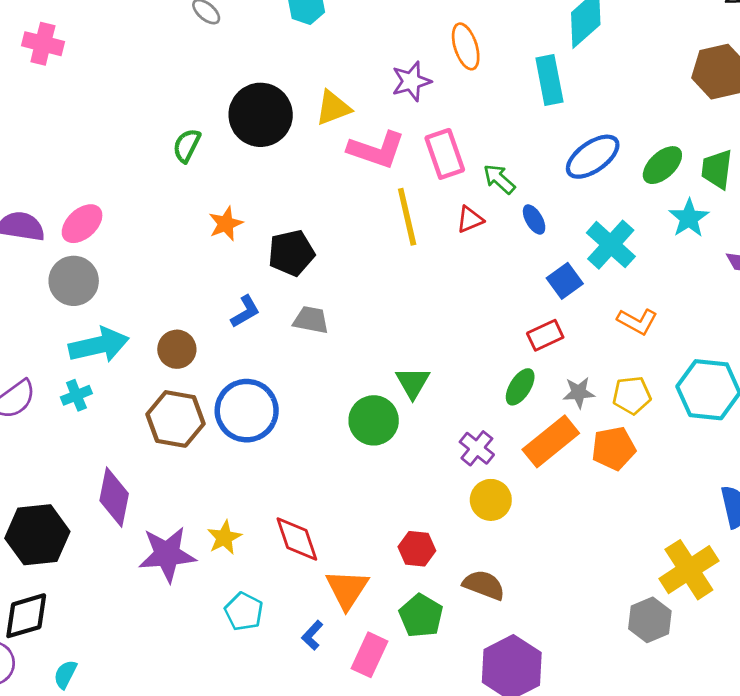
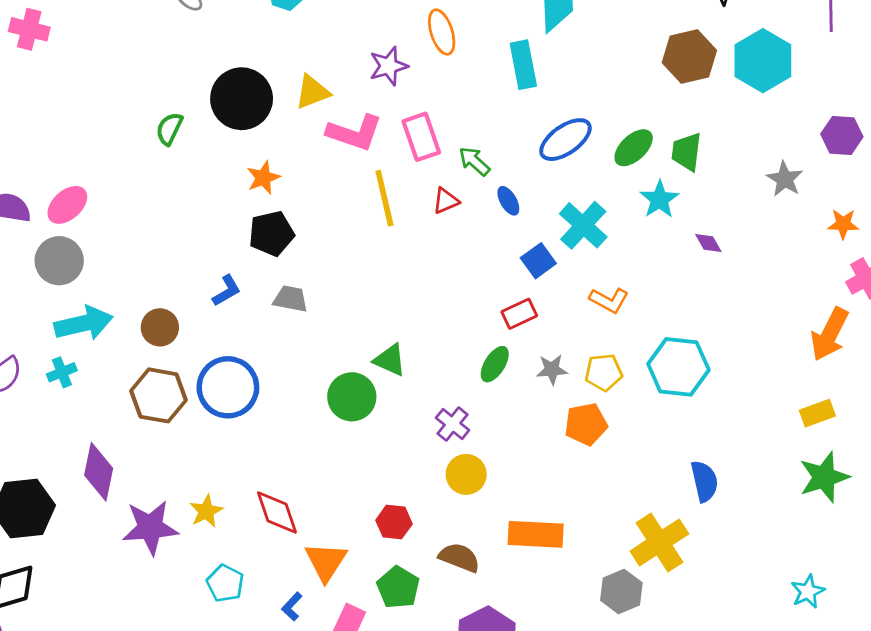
orange star: (226, 224) -> (263, 178), moved
green triangle: (413, 383) -> (390, 360), turned -36
orange rectangle: (551, 441) -> (536, 534), moved, turned 42

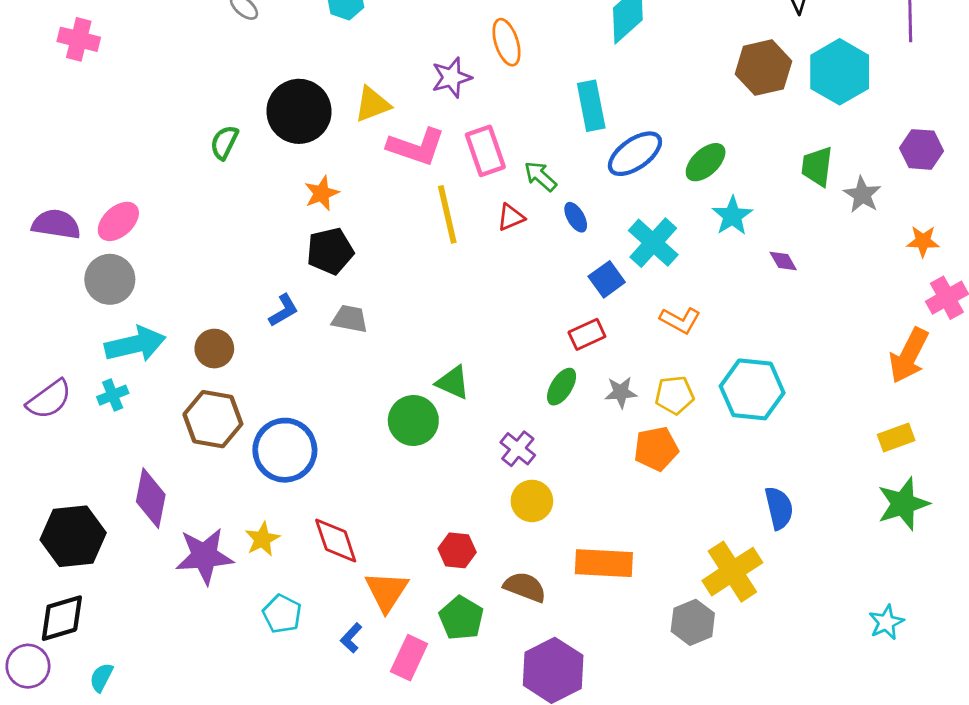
cyan rectangle: (523, 65) -> (591, 106), moved
green trapezoid: (687, 152) -> (817, 166), moved
blue circle: (228, 387) -> (285, 450), moved

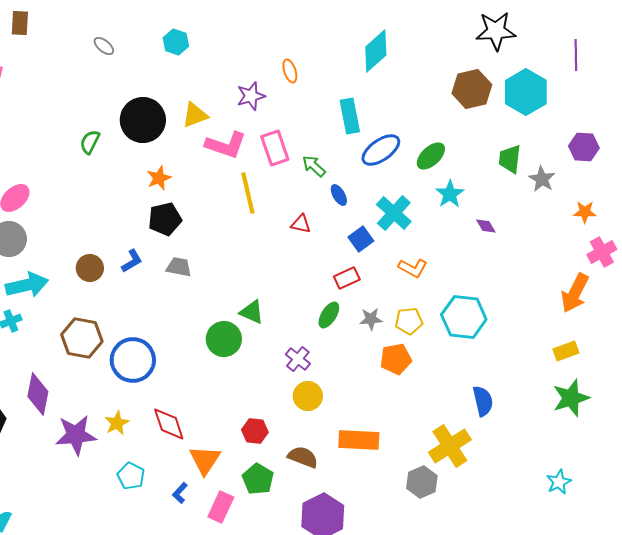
orange ellipse: (507, 42) -> (290, 71), size x0.7
red triangle: (511, 217) -> (301, 224), moved, turned 35
brown circle: (214, 349) -> (90, 268), moved

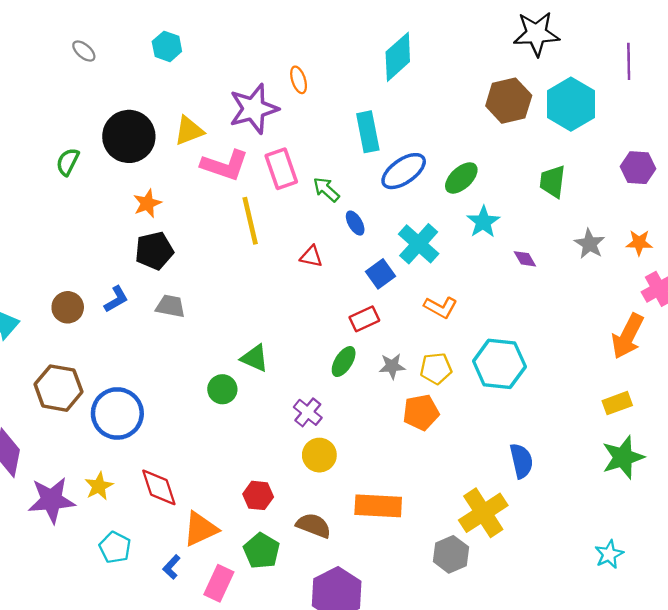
purple star: (251, 96) -> (254, 109), size x1.5
gray star: (542, 179) -> (589, 244), moved
green circle: (224, 339) -> (222, 389), size x0.7
orange triangle: (205, 460) -> (200, 529), turned 32

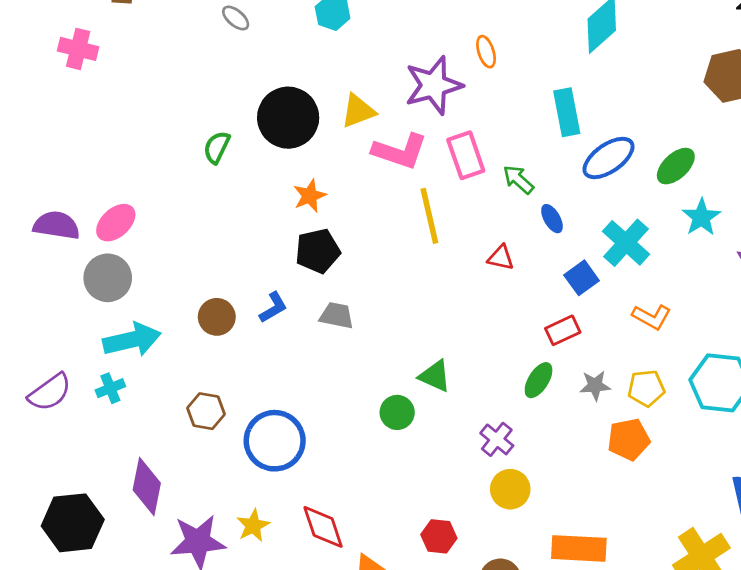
brown hexagon: (58, 388) -> (206, 411), size x0.7

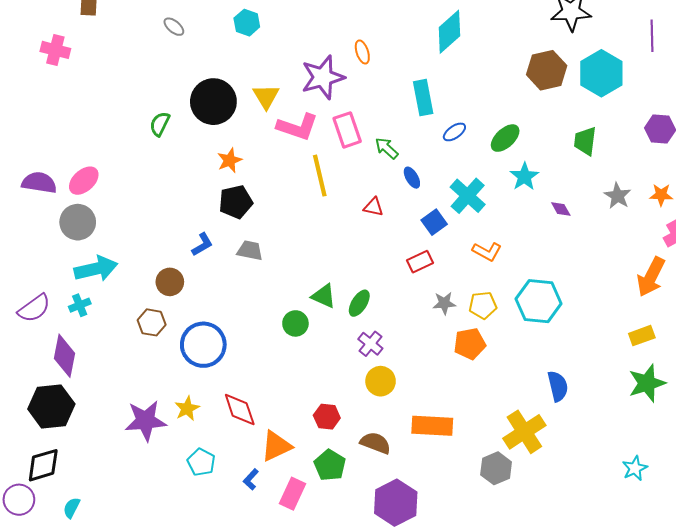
yellow triangle: (358, 111) -> (266, 97), turned -40
blue ellipse: (609, 158) -> (454, 132), size x0.6
brown circle: (217, 317) -> (170, 282), moved
green ellipse: (539, 380) -> (359, 303), moved
purple diamond: (147, 487) -> (65, 356), moved

